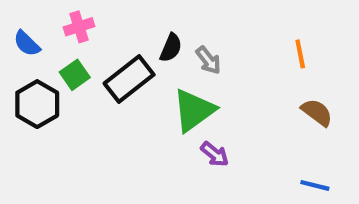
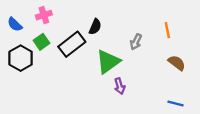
gray arrow: (208, 60) -> (136, 42), moved, turned 63
purple arrow: (215, 154) -> (120, 86), turned 35

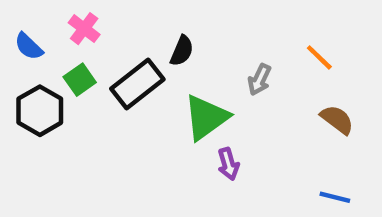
pink cross: (44, 15) -> (84, 29), turned -35
orange line: (167, 30) -> (319, 57), turned -35

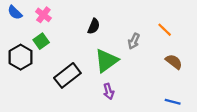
blue semicircle: (29, 46) -> (15, 13), moved
black rectangle: (137, 84) -> (67, 75), moved
purple arrow: (228, 164) -> (109, 91), moved

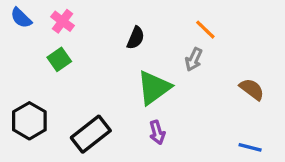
orange line: (165, 30) -> (205, 30), moved
black hexagon: (21, 57) -> (29, 121), moved
black rectangle: (67, 75) -> (91, 134), moved

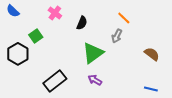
pink cross: (63, 21) -> (55, 13), moved
black hexagon: (29, 121) -> (18, 54), moved
purple arrow: (157, 132) -> (95, 80), turned 136

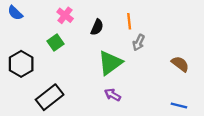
orange line: (124, 18) -> (129, 21), moved, turned 40
green square: (36, 36) -> (56, 43), moved
black rectangle: (55, 81) -> (50, 97), moved

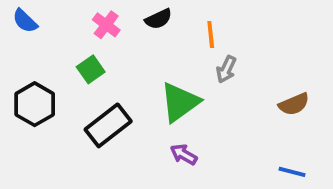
black semicircle: (97, 27) -> (158, 19), moved, turned 42
brown semicircle: (180, 64) -> (294, 104), turned 120
black rectangle: (50, 97) -> (108, 125), moved

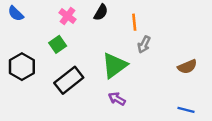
black semicircle: (158, 19) -> (101, 12), turned -35

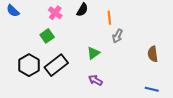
green triangle: (114, 65) -> (93, 53), size x0.6
black hexagon: (22, 67) -> (29, 65), moved
brown semicircle: (187, 67) -> (153, 54), turned 105

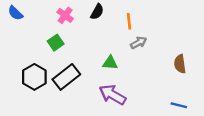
gray arrow: (118, 36) -> (139, 43), turned -144
green triangle: (93, 53) -> (110, 63), turned 40
purple arrow: (95, 80) -> (112, 95), size x1.6

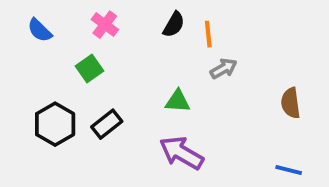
black semicircle: (97, 12) -> (174, 25), moved
blue semicircle: (15, 13) -> (40, 30), moved
black rectangle: (66, 77) -> (107, 124), size x0.7

